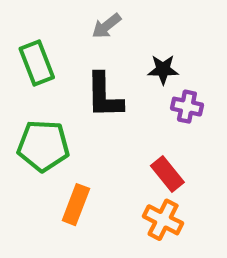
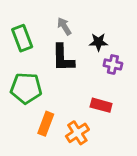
gray arrow: (106, 26) -> (64, 26), moved, turned 96
red rectangle: (167, 174) -> (101, 105), turned -36
orange cross: (163, 220) -> (77, 133), moved, turned 30

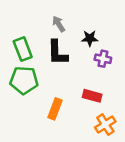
green rectangle: (22, 38) -> (23, 49), moved
orange rectangle: (46, 124) -> (55, 109), moved
orange cross: (77, 133) -> (105, 124), moved

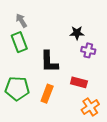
gray arrow: (59, 24) -> (21, 21), moved
black L-shape: (57, 53) -> (49, 62), moved
green pentagon: (24, 80) -> (17, 88), moved

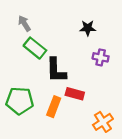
black star: (77, 33) -> (88, 28), moved
green rectangle: (19, 42) -> (35, 48), moved, turned -30
red rectangle: (79, 82) -> (75, 94), moved

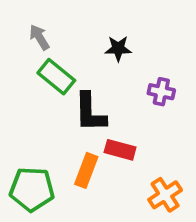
black star: (88, 28) -> (118, 49), moved
green pentagon: (20, 101) -> (32, 189), moved

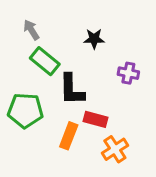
green pentagon: (32, 189) -> (25, 110), moved
orange cross: (165, 195) -> (115, 149), moved

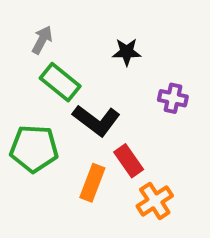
gray arrow: (31, 30) -> (42, 40), turned 60
black L-shape: (72, 90) -> (96, 120), turned -52
red rectangle: (96, 119) -> (129, 161), turned 40

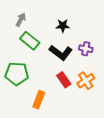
black L-shape: (96, 120) -> (61, 53), moved
orange rectangle: (92, 183) -> (39, 100), moved
orange cross: (155, 201) -> (86, 81), moved

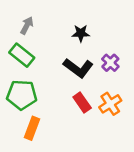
green rectangle: (30, 41) -> (22, 55), moved
purple cross: (86, 49) -> (110, 63), turned 32
orange rectangle: (39, 100) -> (32, 128), moved

